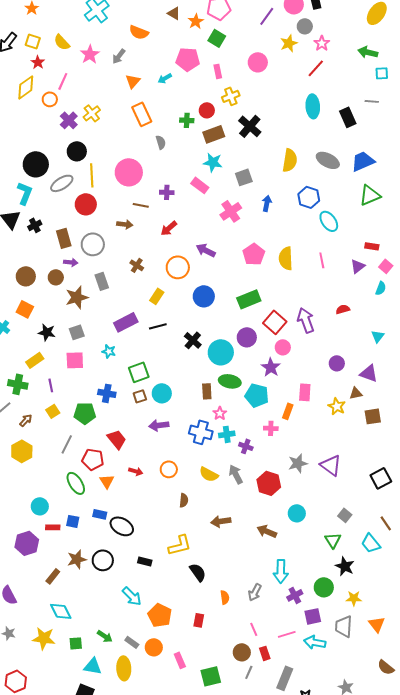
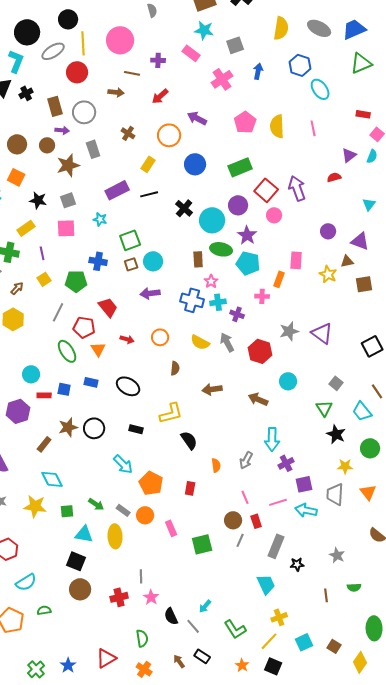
purple triangle: (358, 266) -> (349, 155), moved
purple star: (271, 367) -> (247, 235), moved
black ellipse: (122, 526) -> (128, 386), moved
green circle: (324, 587) -> (370, 448), moved

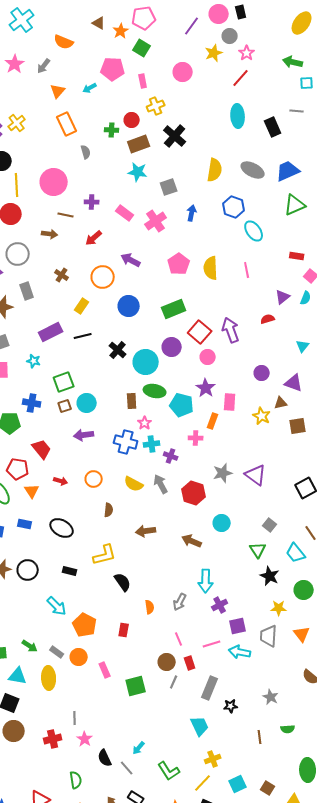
pink rectangle: (191, 53) -> (125, 213), moved
purple star: (247, 235) -> (206, 388), moved

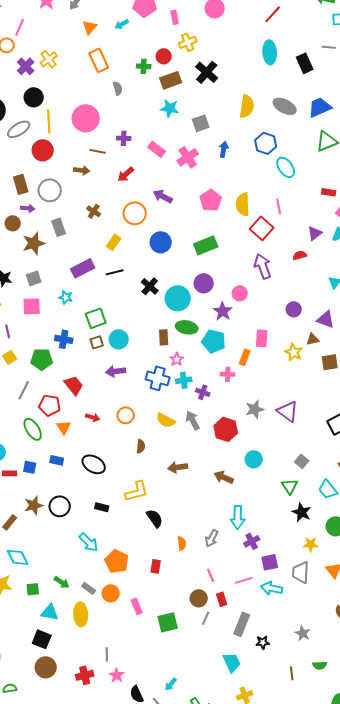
red square: (200, 332) -> (262, 228), moved
purple star: (206, 388) -> (223, 311), moved

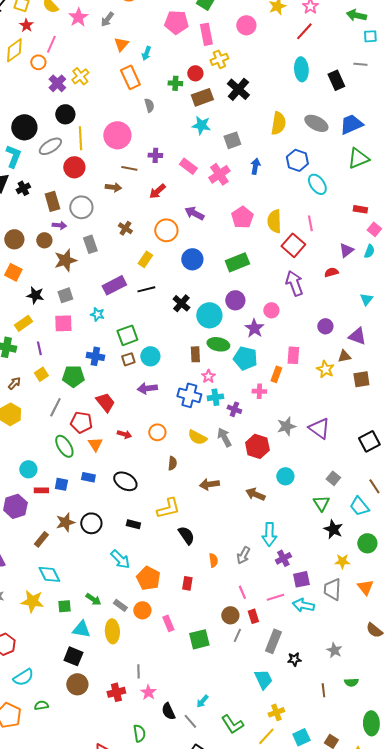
pink rectangle: (175, 17) -> (206, 34), size x1.5
cyan arrow: (122, 24) -> (146, 53), moved, turned -40

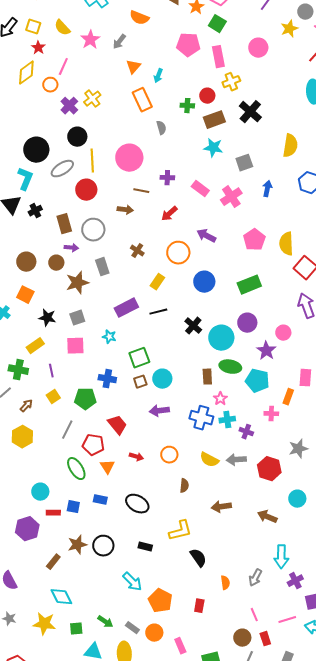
gray arrow: (224, 437) -> (236, 460), turned -66

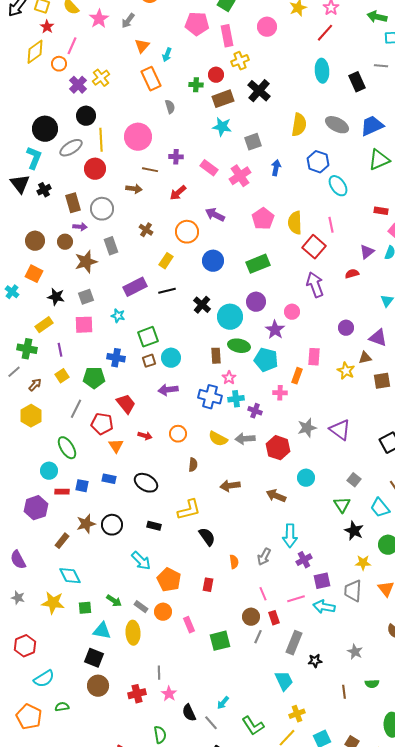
green ellipse: (76, 469) -> (67, 448), moved

